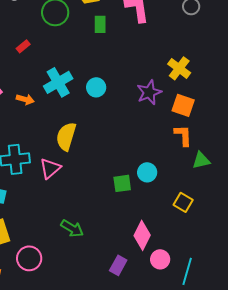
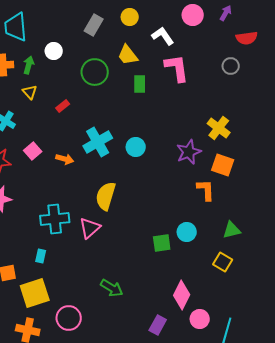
orange L-shape: (183, 135) -> (206, 190), moved
green triangle: (201, 160) -> (232, 230), moved

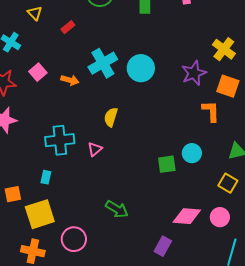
cyan circle: (136, 147) -> (141, 68), size x1.4
yellow semicircle: (106, 196) -> (111, 117), size x0.7
pink triangle: (90, 228) -> (95, 149), size x0.7
pink diamond: (182, 295) -> (187, 216), turned 68
pink circle: (200, 319) -> (220, 217), moved

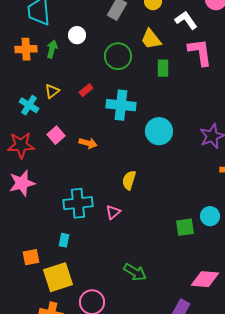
yellow triangle: (35, 13) -> (52, 91), moved, turned 35
cyan cross: (103, 63) -> (121, 105), moved, turned 36

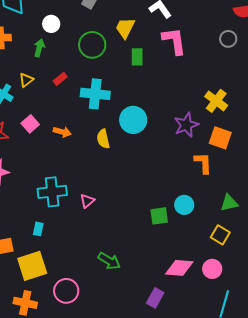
yellow trapezoid: (151, 39) -> (125, 28), turned 65
green arrow: (52, 49) -> (39, 48), moved
yellow semicircle: (129, 180) -> (103, 139), moved, turned -30

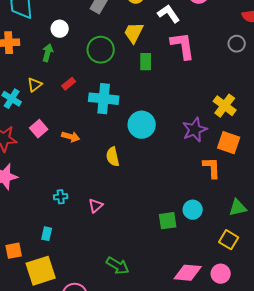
yellow semicircle: (103, 139) -> (113, 157), moved
cyan cross: (52, 192) -> (61, 197), size x0.5

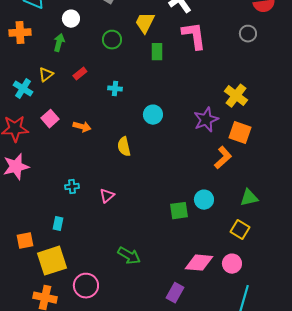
green circle: (101, 50) -> (112, 40), size x0.7
cyan cross: (104, 99) -> (115, 89), size x0.5
cyan circle: (142, 125) -> (153, 115), size x0.7
orange L-shape: (212, 168) -> (223, 158), turned 50

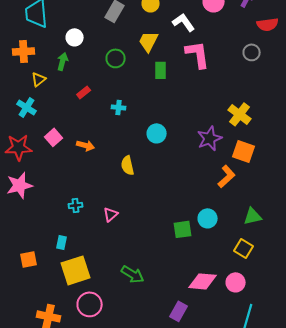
yellow triangle: (46, 75) -> (39, 79), moved
yellow square: (52, 261) -> (76, 270), moved

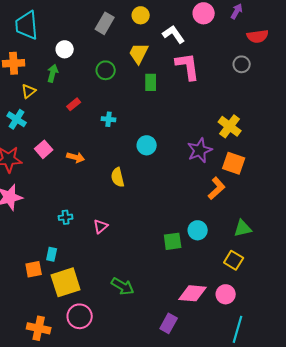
orange square: (29, 259) -> (34, 269), moved

